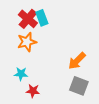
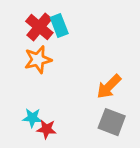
cyan star: (21, 74) -> (32, 118), moved

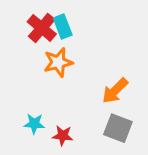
orange star: (38, 60) -> (58, 62), moved
red star: (46, 129) -> (63, 136), moved

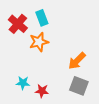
red cross: (42, 28) -> (18, 24), moved

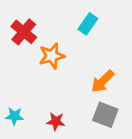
cyan rectangle: (42, 18) -> (88, 24), moved, turned 56
cyan star: (23, 83) -> (14, 116), moved

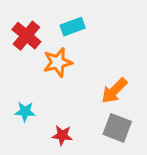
cyan rectangle: (88, 24) -> (73, 27), moved, turned 35
cyan star: (14, 116) -> (25, 112), moved

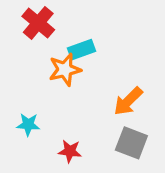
cyan rectangle: (73, 27) -> (82, 50), moved
red cross: (26, 36) -> (38, 23), moved

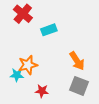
orange star: (65, 70) -> (28, 65), moved
orange arrow: (128, 101) -> (77, 61), turned -78

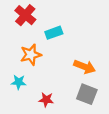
orange arrow: (77, 61) -> (85, 67), turned -36
orange star: (28, 65) -> (31, 55), moved

